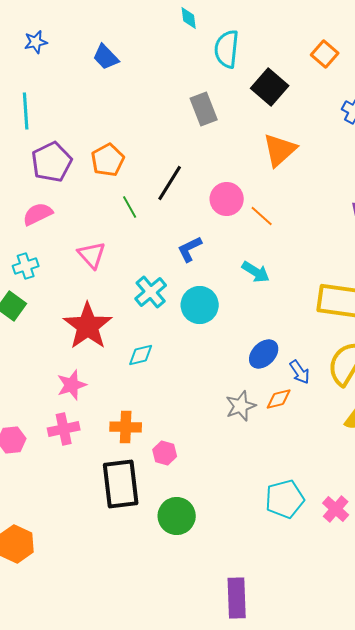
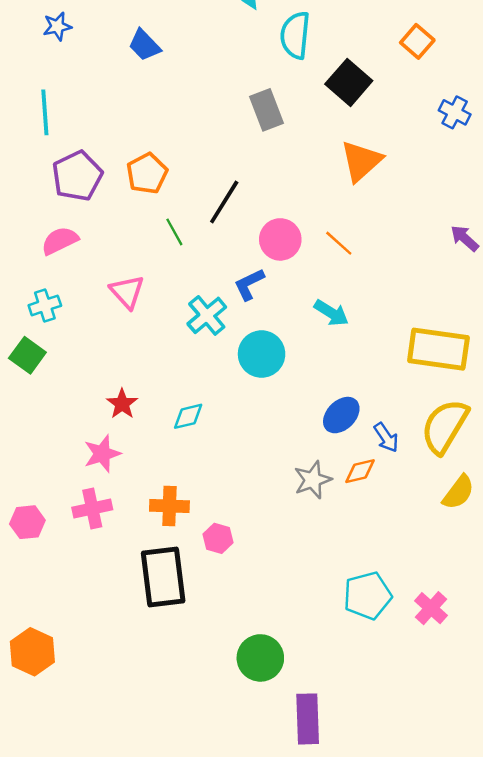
pink circle: (227, 199) -> (280, 239), moved
cyan cross: (151, 292) -> (207, 315), moved
red star: (88, 326) -> (122, 404), moved, size x0.5
green circle: (177, 516) -> (260, 658), moved

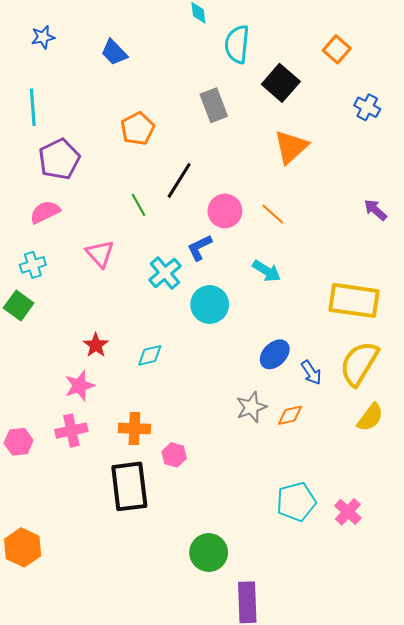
orange pentagon: (147, 173) -> (137, 129), moved
orange diamond: (360, 471) -> (290, 415), moved

